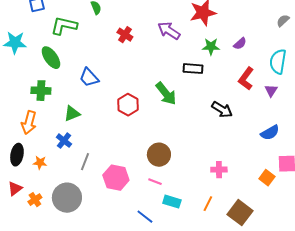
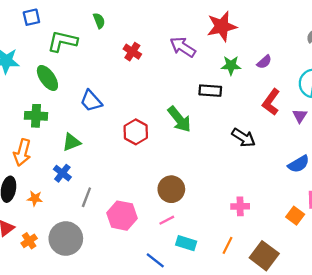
pink line: (155, 182) -> (167, 220), turned -48

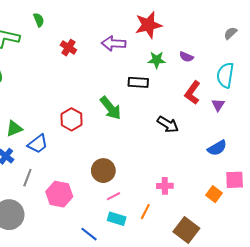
purple arrow: (183, 47) -> (114, 43), turned -30
purple semicircle: (264, 62) -> (186, 57), turned 64
blue trapezoid: (91, 101) -> (38, 144), moved, turned -85
pink line: (167, 220) -> (114, 196), moved
orange line: (227, 245) -> (145, 212), moved

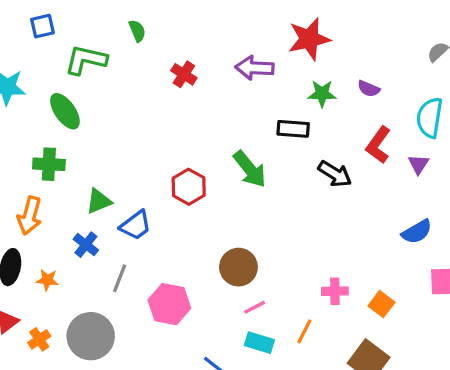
black arrow: (168, 124) -> (335, 174), moved
orange square: (214, 194) -> (381, 304), moved

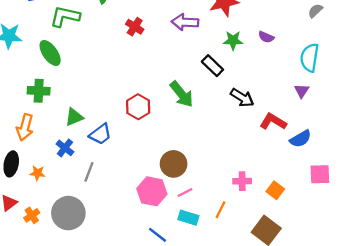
black rectangle: (293, 129) -> (212, 66), turned 40
red L-shape: (378, 145) -> (273, 122), moved, turned 85
pink hexagon: (169, 304) -> (152, 191), moved

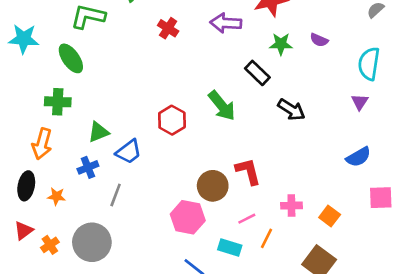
red L-shape: (273, 122) -> (248, 171), moved, turned 45
blue cross: (65, 148) -> (88, 167), turned 30
pink line: (185, 193) -> (247, 219), moved

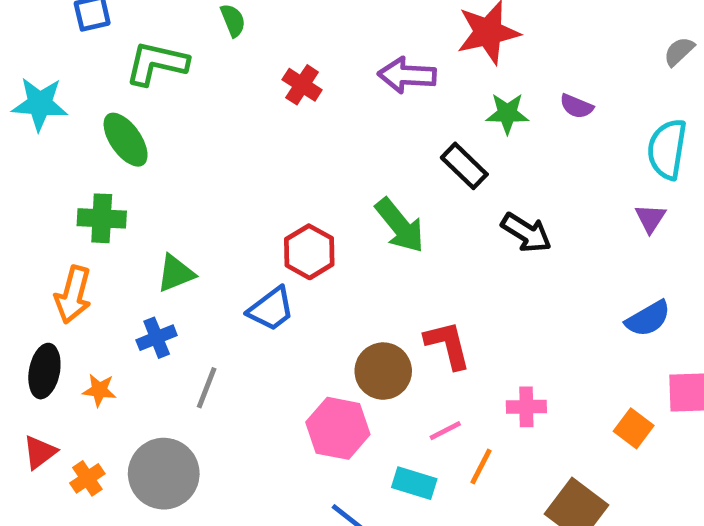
blue trapezoid: (129, 152) -> (271, 309), moved
orange square: (330, 216) -> (634, 428), moved

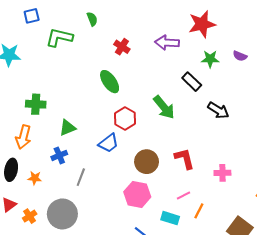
green ellipse: (126, 140) -> (110, 82), moved
brown circle: (383, 371) -> (147, 162), moved
pink cross: (526, 407) -> (222, 173), moved

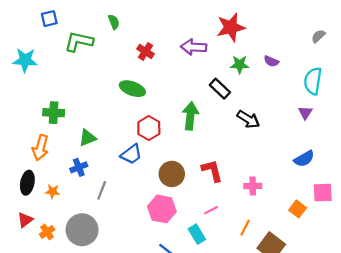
green ellipse: (110, 82) -> (132, 89), turned -35
green arrow: (164, 107) -> (190, 116), turned -135
orange line: (199, 211) -> (245, 228), moved
cyan rectangle: (170, 218) -> (197, 234), turned 42

